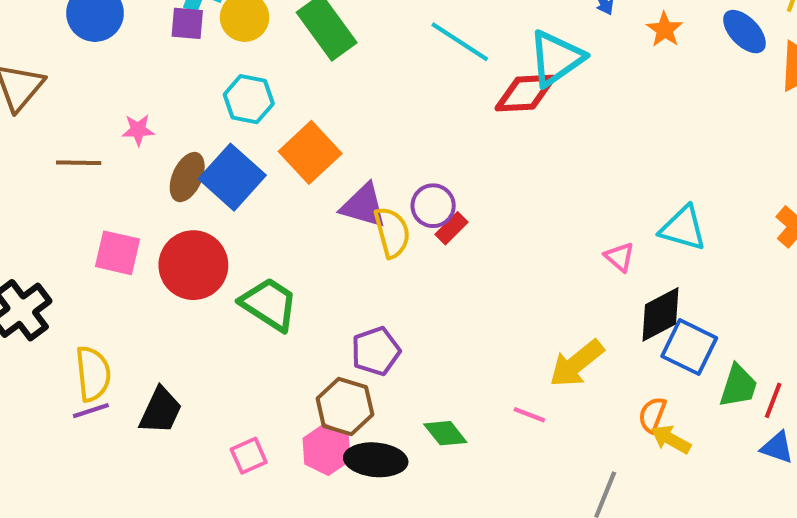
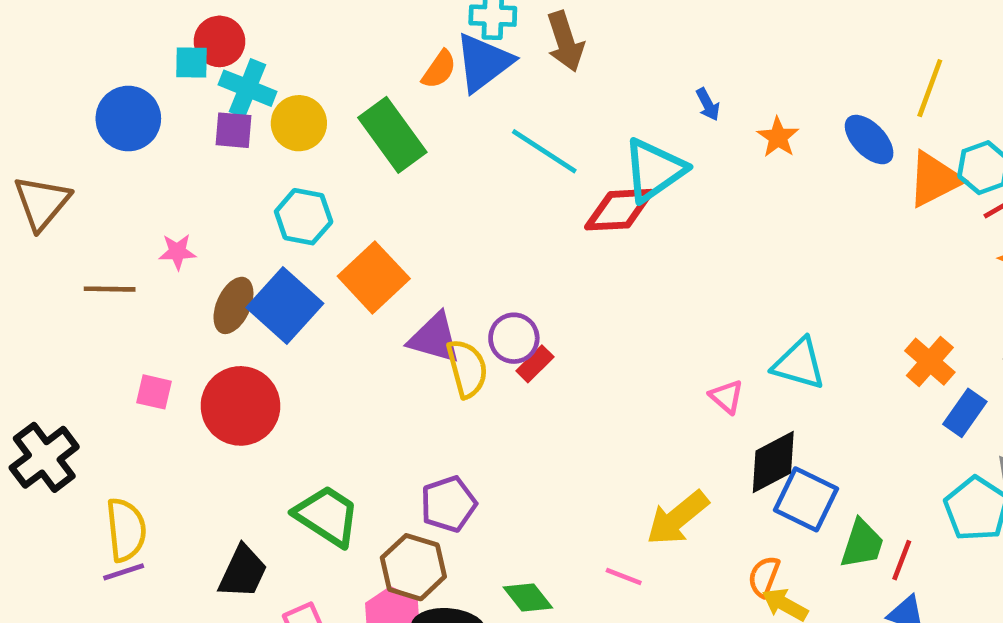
pink square: (118, 253) -> (154, 392), size x0.7
green trapezoid: (269, 304) -> (327, 516), moved
black trapezoid: (161, 411) -> (243, 572), moved

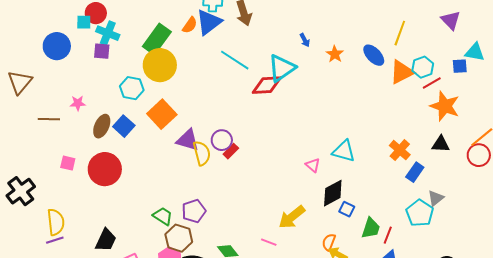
yellow circle: (299, 123) -> (160, 65), moved, size x1.4
green rectangle: (392, 135) -> (157, 39), moved, turned 72
blue square: (285, 305) -> (124, 126), size x0.7
blue square: (806, 499) -> (347, 209), size x0.6
green trapezoid: (327, 516) -> (163, 216), moved, size x0.7

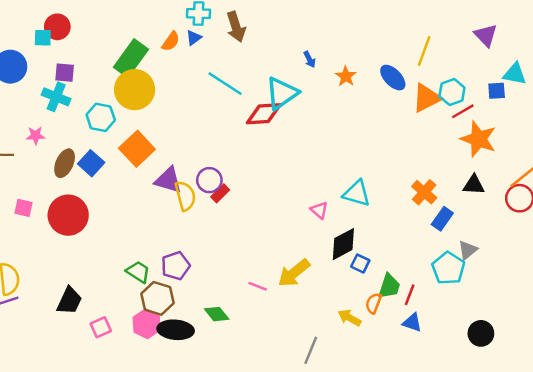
blue triangle: (209, 22) -> (194, 38), size x0.5
cyan cross: (108, 33) -> (56, 97), moved
pink line: (269, 242) -> (258, 286), moved
orange semicircle: (329, 242) -> (374, 303), moved

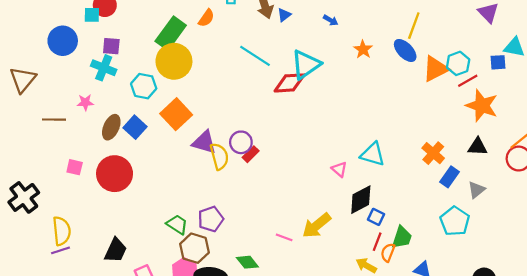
blue triangle: (194, 38) -> (284, 15), moved
yellow line: (424, 51) -> (414, 26), moved
blue arrow: (310, 59) -> (331, 20), moved, turned -32
gray triangle: (468, 250) -> (476, 190), moved
red line: (410, 295) -> (377, 242), moved

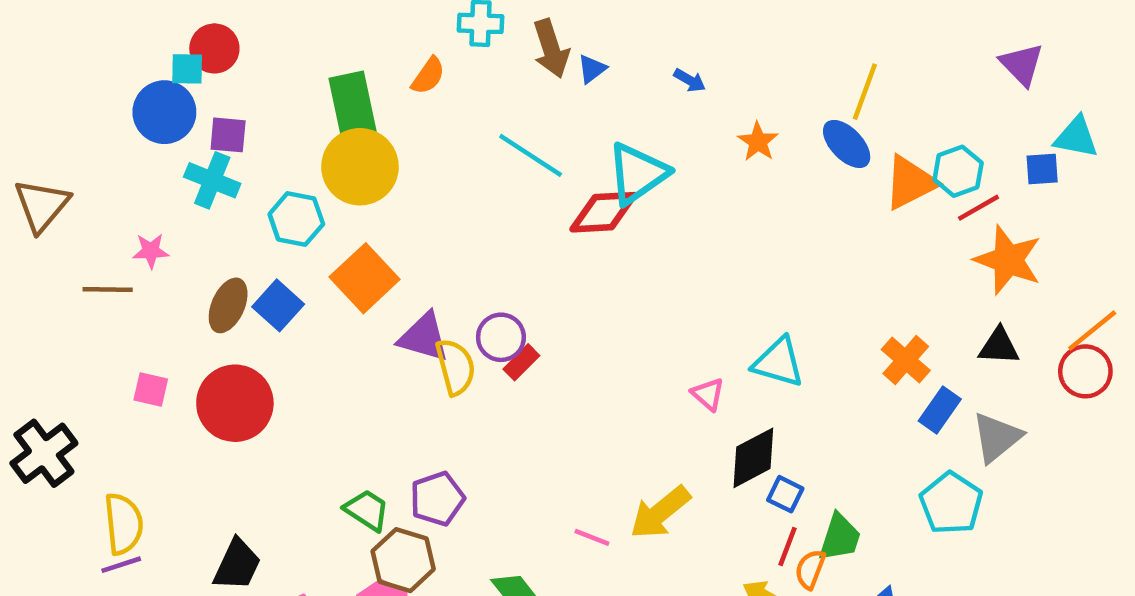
green rectangle: (171, 33) -> (353, 108), turned -48
blue circle: (63, 41) -> (164, 112), moved
pink star: (85, 102) -> (151, 251), moved
gray triangle: (476, 190) -> (997, 437), size x1.4

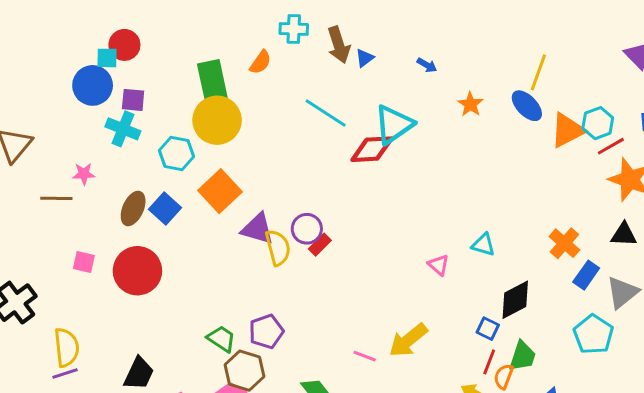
cyan triangle: (778, 362) -> (483, 245), size x0.7
black diamond: (753, 458) -> (515, 300), moved

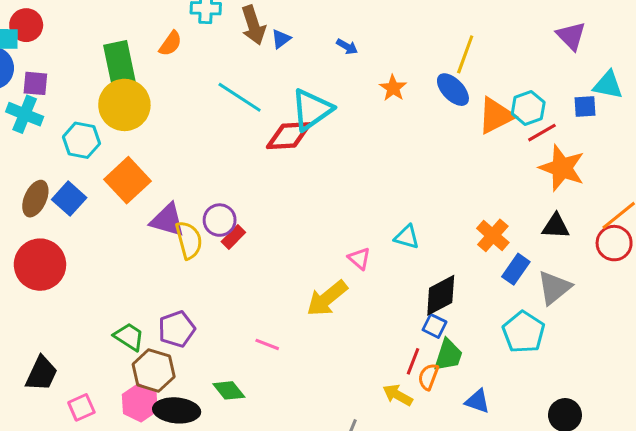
blue square: (488, 329) -> (434, 326), moved
yellow arrow: (408, 340) -> (327, 298), moved
pink line: (365, 356) -> (267, 344), moved

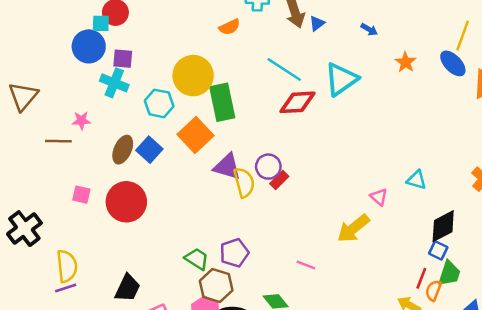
orange semicircle: (170, 44) -> (230, 27), turned 30
green rectangle: (120, 65) -> (222, 102), moved
red diamond: (289, 136) -> (297, 102), moved

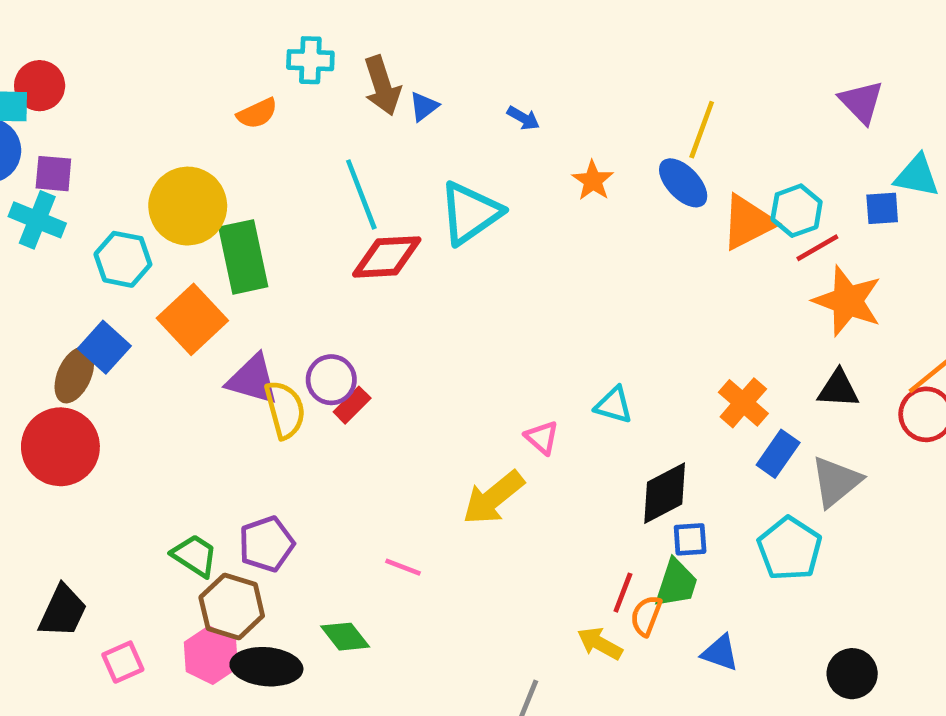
cyan line: (284, 69) -> (361, 194), turned 36
brown ellipse: (123, 150) -> (74, 375), moved
blue square: (438, 250) -> (690, 539), moved, turned -30

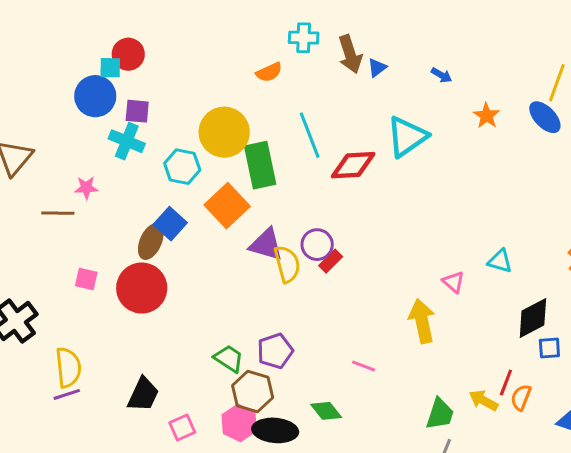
cyan line: (361, 194) -> (310, 135), moved
yellow arrow: (493, 498) -> (422, 321), turned 117
green trapezoid: (676, 583) -> (440, 414), moved
yellow arrow: (600, 644) -> (483, 400), moved

